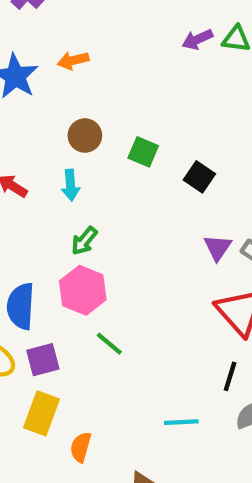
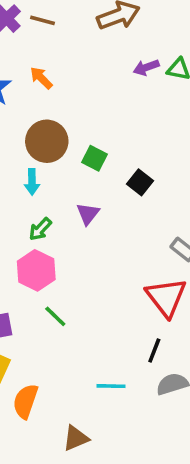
orange arrow: (73, 60) -> (41, 78), turned 55
brown circle: (85, 135) -> (47, 141), size x1.5
purple triangle: (218, 248) -> (88, 214), moved
orange semicircle: (81, 447) -> (25, 401), size x1.4

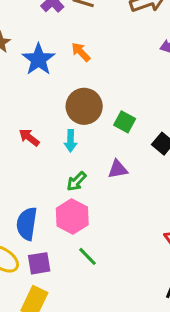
purple triangle: (88, 214) -> (118, 169), turned 40

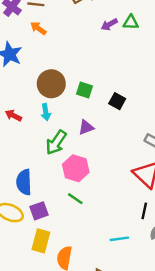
orange arrow: (81, 52) -> (38, 28), moved
green arrow: (77, 181) -> (56, 143), size x1.5
pink hexagon: (72, 217) -> (76, 168), moved

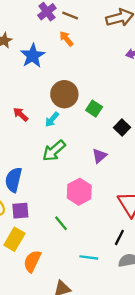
cyan arrow: (46, 112) -> (52, 119), turned 35
purple triangle: (86, 127) -> (99, 156), moved, turned -35
pink hexagon: (76, 168) -> (79, 192), moved
green line: (75, 199) -> (61, 223), moved

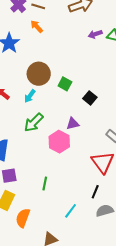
purple triangle: (99, 156) -> (73, 124), turned 32
pink hexagon: (79, 192) -> (59, 142), moved
green line: (61, 223) -> (45, 184), turned 56
cyan line: (89, 257) -> (71, 211), turned -56

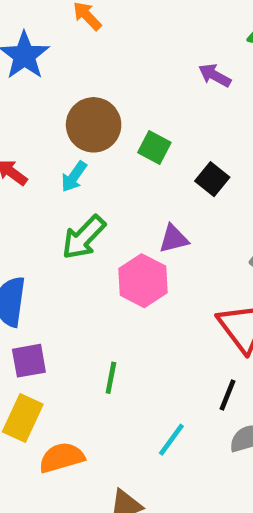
purple arrow: (95, 34) -> (215, 75), moved, turned 48
orange semicircle: (23, 218) -> (62, 458), turned 54

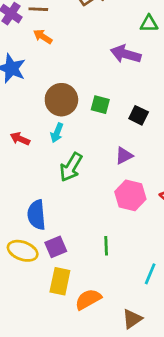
purple arrow: (215, 75) -> (126, 54), size x1.5
pink hexagon: (143, 281) -> (130, 195), moved

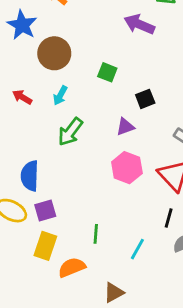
brown circle: (61, 100) -> (54, 53), moved
black square: (139, 115) -> (145, 99), moved, turned 36
green line: (106, 246) -> (96, 234), moved

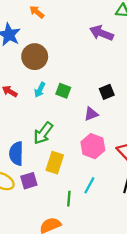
green square: (107, 72) -> (63, 91), moved
green arrow: (70, 132) -> (43, 133), moved
yellow rectangle: (45, 246) -> (55, 163), moved
cyan line: (137, 249) -> (89, 185), moved

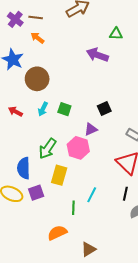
pink hexagon: (93, 146) -> (78, 148), moved

